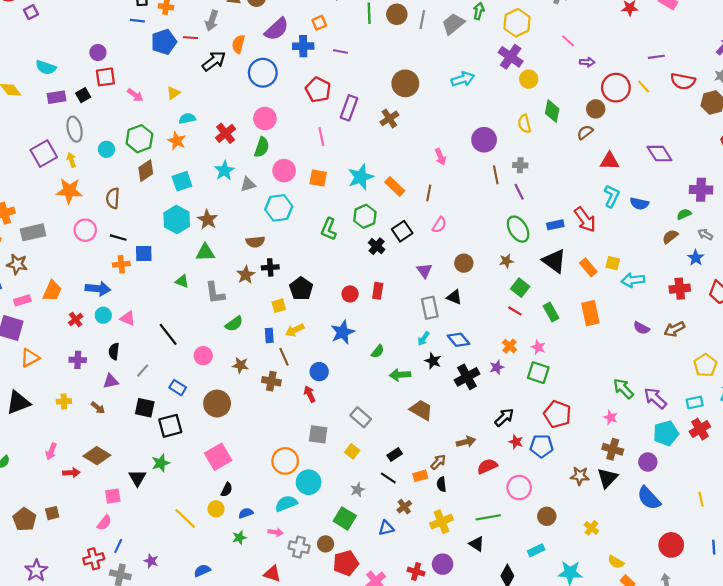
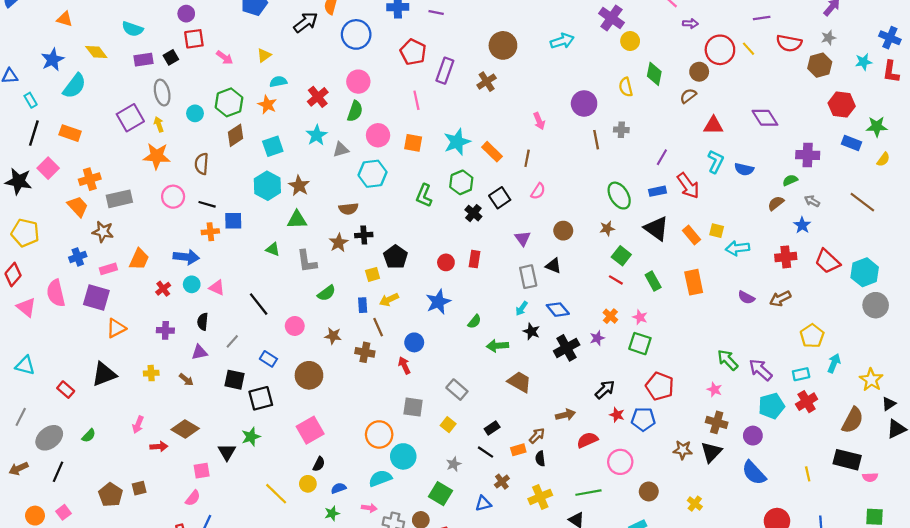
purple line: (519, 192) -> (662, 157), moved, turned 56

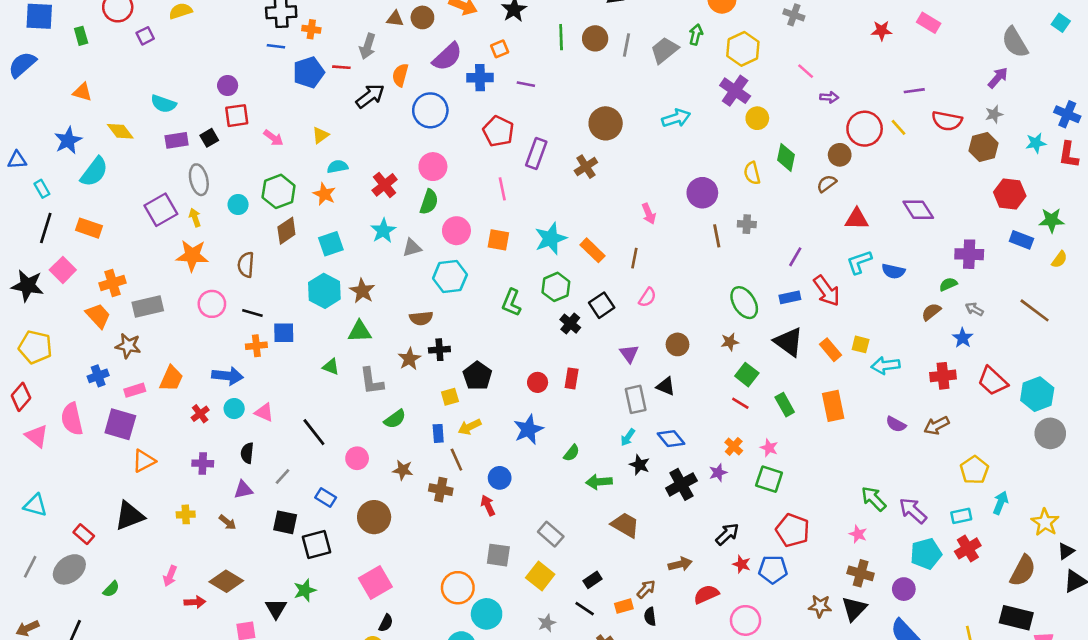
cyan L-shape: (716, 162) -> (859, 262), turned -135
yellow square: (448, 425) -> (540, 576), size x1.5
gray ellipse: (49, 438) -> (69, 569), moved

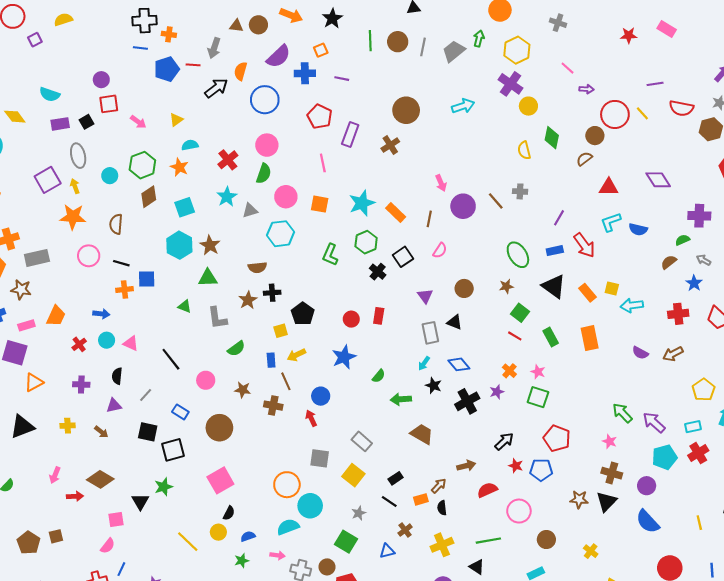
purple circle: (702, 193) -> (463, 206), moved
brown line: (717, 236) -> (496, 201), turned -30
blue arrow: (228, 376) -> (101, 314), size x0.7

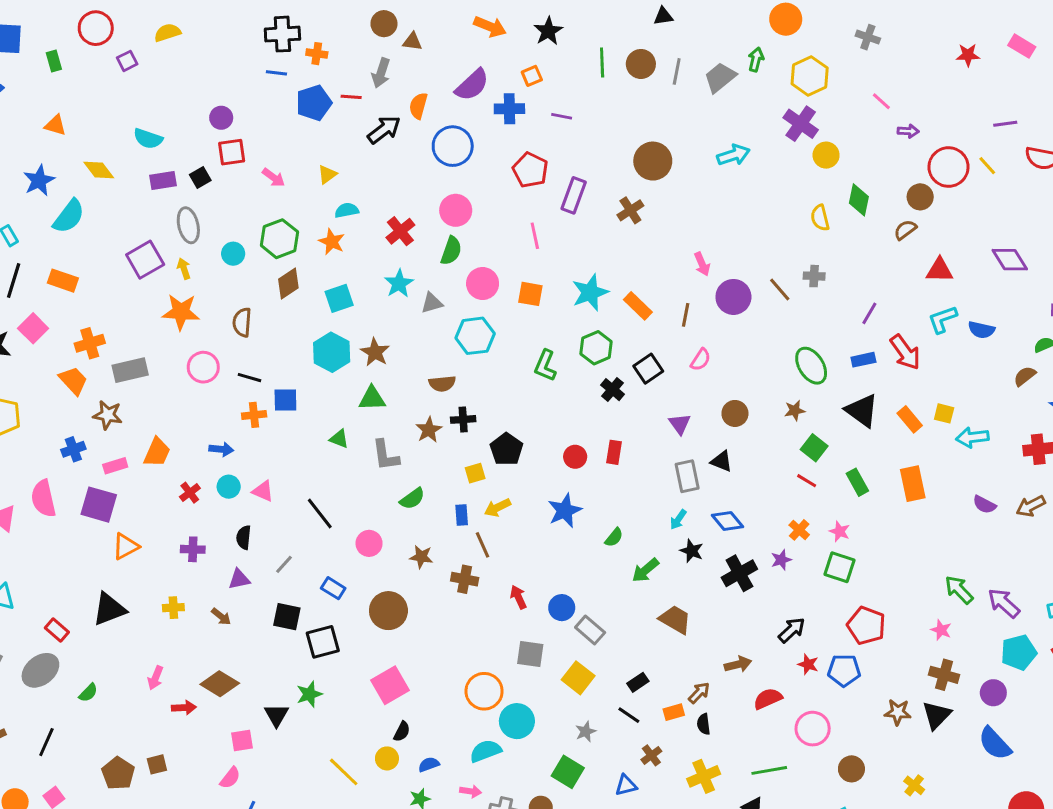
brown circle: (258, 25) -> (384, 24), moved
blue circle: (321, 396) -> (562, 608), moved
green arrow: (401, 399) -> (645, 570), turned -36

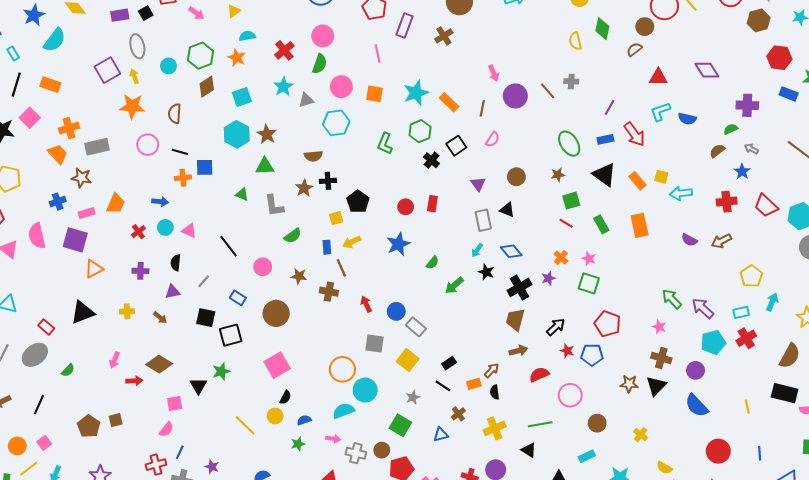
green square: (814, 448) -> (571, 201), turned 36
brown trapezoid: (675, 620) -> (515, 320), moved, turned -105

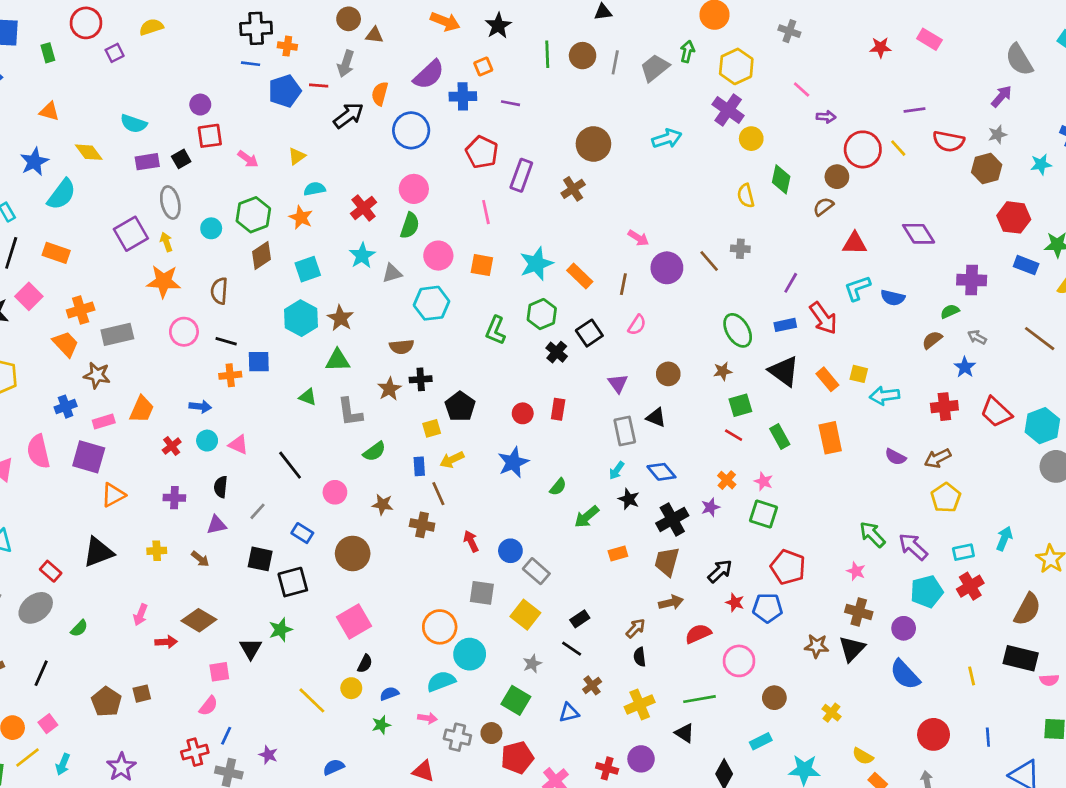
pink arrow: (494, 73) -> (638, 238), turned -35
yellow pentagon: (751, 276) -> (946, 498), moved
orange rectangle: (474, 384) -> (618, 553), moved

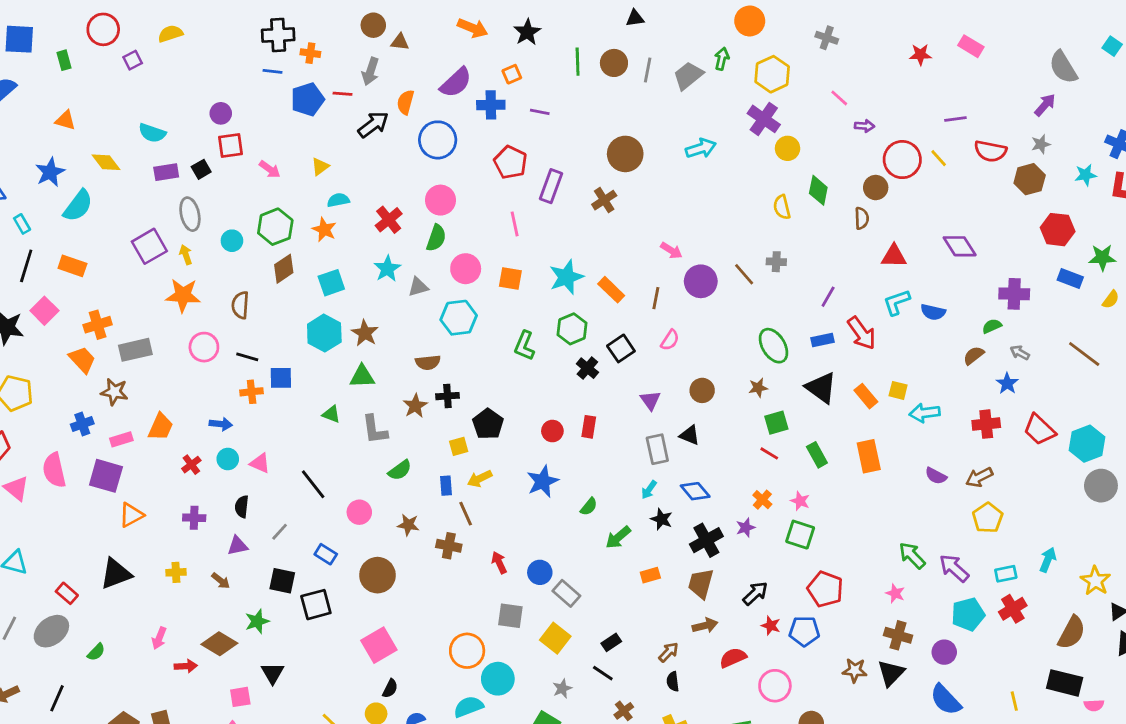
brown semicircle: (823, 207) -> (862, 218), turned 125
green star: (281, 630) -> (257, 621), moved

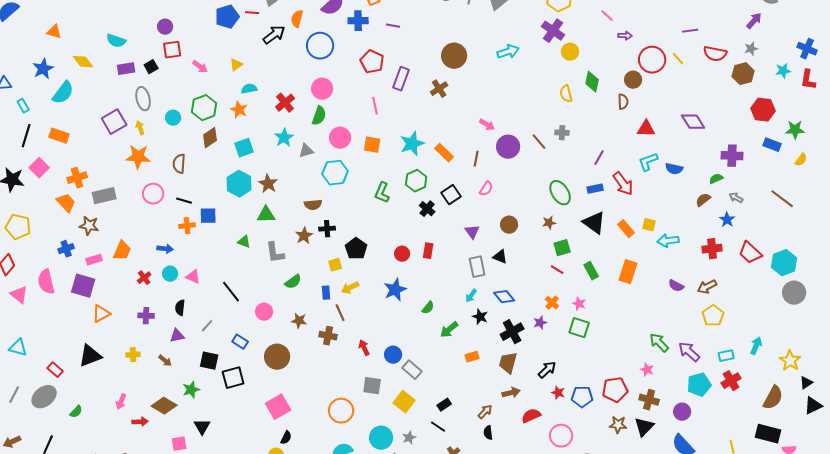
orange rectangle: (869, 456) -> (628, 272), turned 30
red pentagon: (825, 589) -> (615, 390), moved, turned -30
cyan circle: (498, 679) -> (381, 438), moved

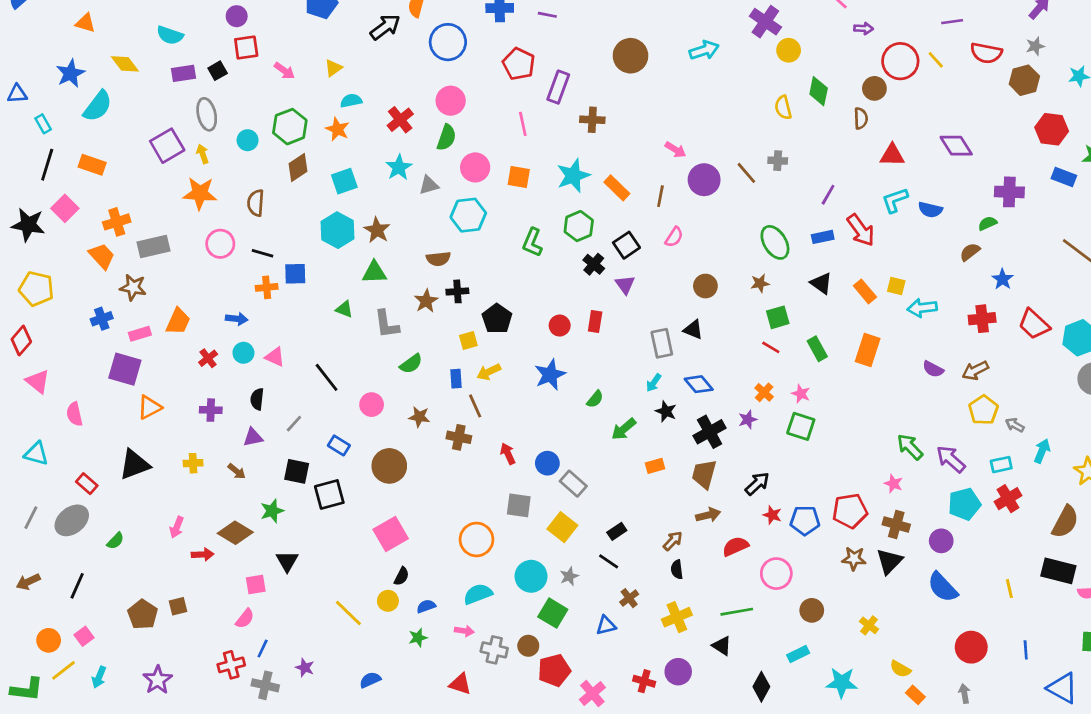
brown cross: (439, 89) -> (592, 120), moved, turned 36
gray arrow: (736, 198) -> (1015, 425), moved
black triangle: (594, 223) -> (821, 283), size x0.7
purple triangle: (472, 232) -> (625, 285), moved
pink semicircle: (46, 282) -> (74, 414), moved, size x0.7

